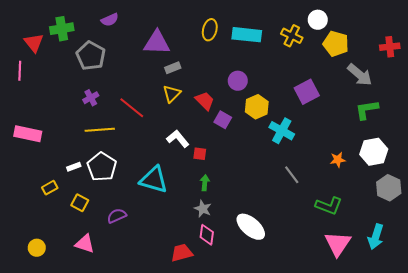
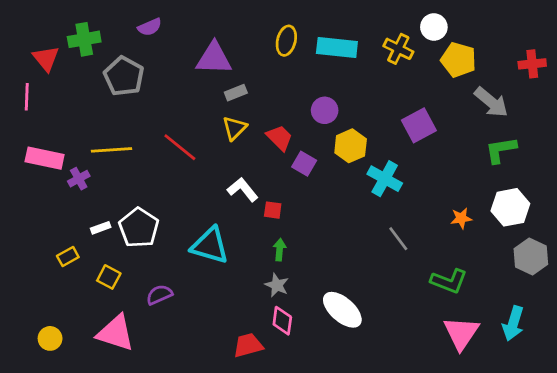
purple cross: (91, 98) -> (79, 179), moved
yellow line: (100, 130) -> (112, 150), moved
pink rectangle: (28, 134) -> (45, 158), moved
pink triangle: (85, 244) -> (116, 333), size x1.4

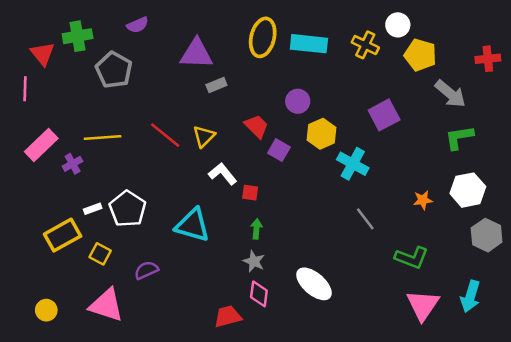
yellow ellipse: (286, 41) -> (263, 37), size x1.4
yellow triangle: (234, 128) -> (204, 136), moved
pink rectangle: (45, 158) -> (41, 145), turned -56
yellow rectangle: (68, 256) -> (63, 235), size x1.8

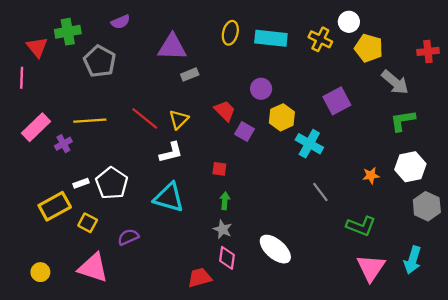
yellow ellipse: (263, 37) -> (230, 33), size x0.7
white L-shape: (223, 174) -> (171, 152), moved, turned 115

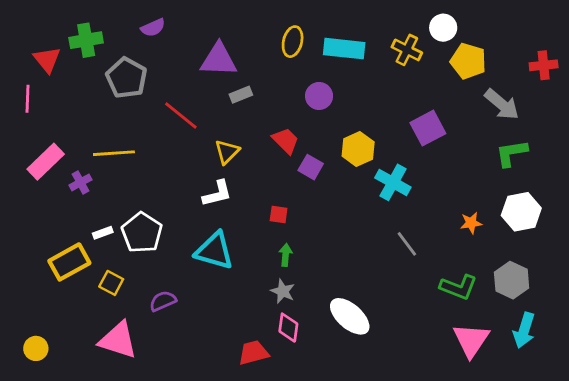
purple circle: (261, 89) -> (319, 96), moved
red line: (145, 118) -> (181, 115), moved
gray hexagon: (427, 206) -> (512, 280), moved
yellow circle: (40, 272) -> (36, 348), moved

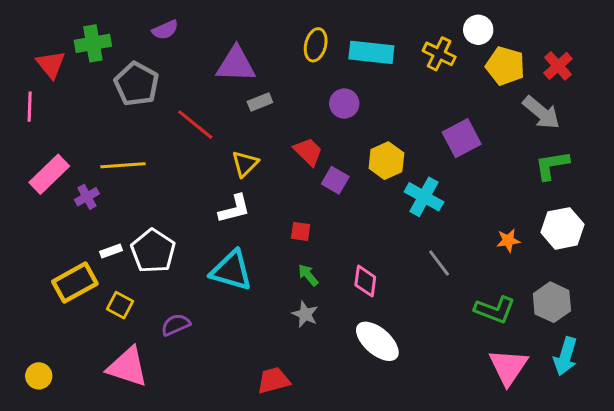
red cross: (544, 65) -> (558, 66), moved, turned -36
green arrow: (286, 255) -> (308, 275), turned -45
pink diamond: (288, 328) -> (365, 281), moved

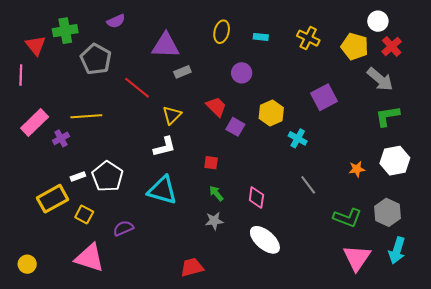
white circle: (478, 30) -> (378, 21), moved
cyan rectangle: (371, 52) -> (261, 37), size x0.5
cyan cross: (424, 197) -> (298, 138), size x0.7
gray star: (305, 314) -> (214, 221), turned -30

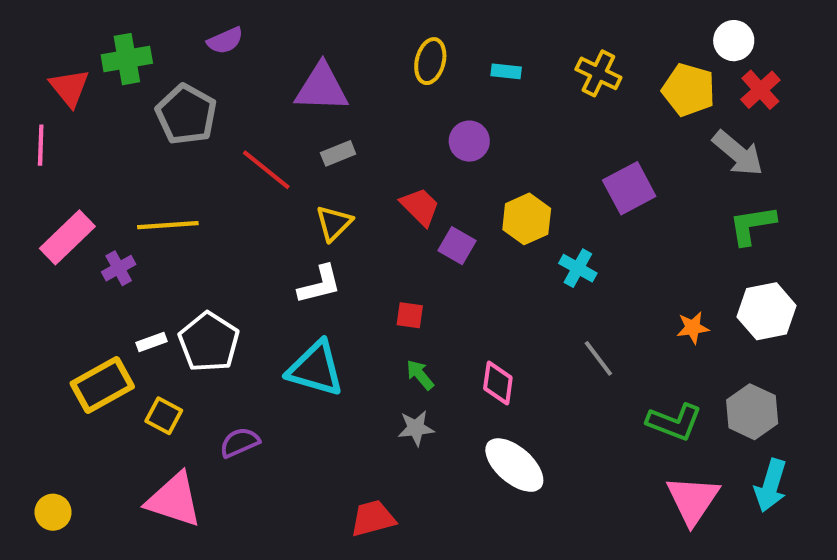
gray rectangle: (182, 72) -> (338, 153), moved

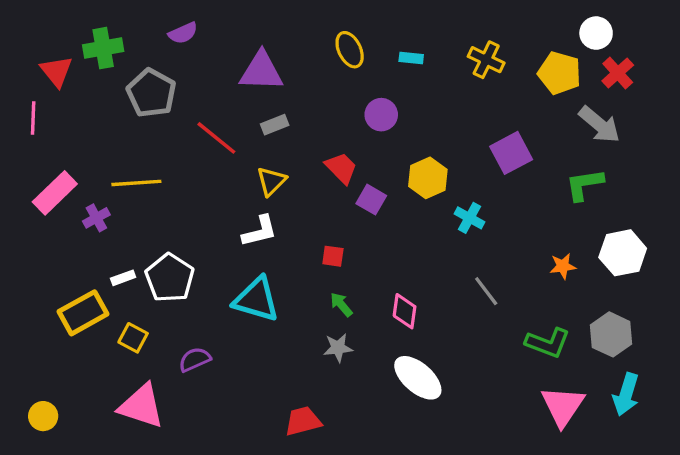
yellow ellipse: (430, 61) -> (350, 50), turned -40
green L-shape: (752, 225) -> (584, 185), moved

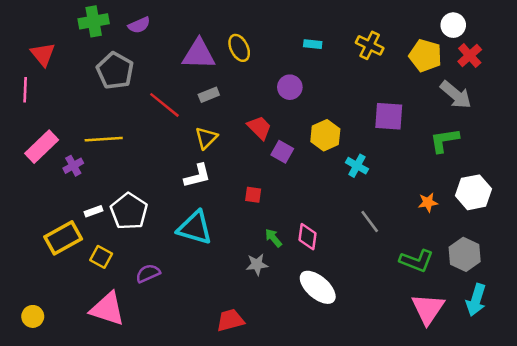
green cross: (103, 48) -> (94, 21), moved
yellow ellipse: (350, 50) -> (239, 48), moved
purple square: (511, 153) -> (389, 116), turned 32
green arrow: (341, 304) -> (273, 238), moved

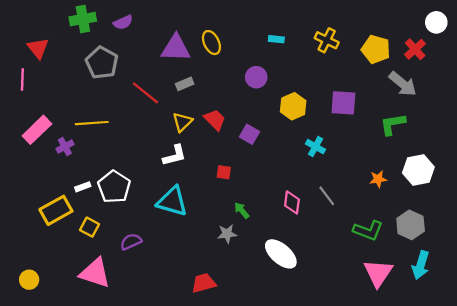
white circle: (453, 25) -> (436, 22), moved
red trapezoid: (259, 128) -> (215, 120), moved
yellow hexagon: (325, 135) -> (293, 106), moved
pink diamond: (308, 237) -> (292, 202), moved

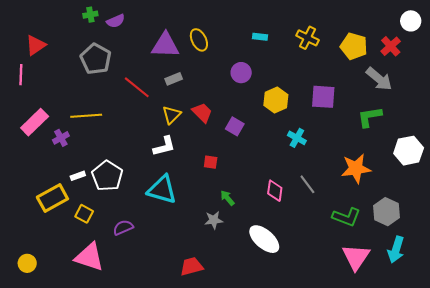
green cross: (83, 19) -> (90, 15), moved, size x0.6
red triangle: (38, 48) -> (36, 45), turned 35
white hexagon: (418, 170) -> (409, 151), moved
orange star: (378, 179) -> (356, 168), size x1.8

